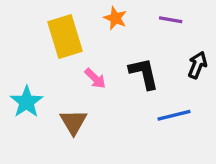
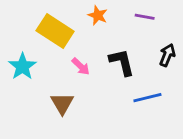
yellow rectangle: (65, 37) -> (55, 31), turned -40
cyan star: (27, 102) -> (22, 66), moved

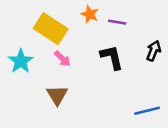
purple line: (145, 17) -> (117, 22), moved
pink arrow: (81, 66) -> (62, 59), moved
blue line: (147, 98) -> (147, 111), moved

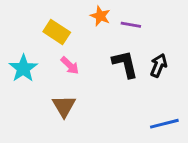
yellow rectangle: (51, 29) -> (57, 32), size x0.7
black arrow: (154, 51) -> (159, 65), moved

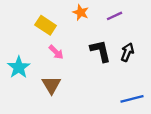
purple line: (131, 25) -> (114, 16), moved, turned -35
cyan star: (23, 68) -> (19, 67), moved

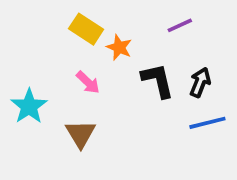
orange star: (81, 12) -> (119, 47), moved
yellow rectangle: (46, 25) -> (86, 29), moved
blue line: (132, 99) -> (207, 123), moved

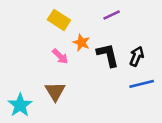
purple line: (180, 25) -> (112, 15), moved
orange star: (119, 47) -> (81, 43), moved
cyan star: (29, 106) -> (20, 105), moved

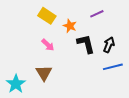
purple line: (112, 15) -> (97, 14), moved
orange star: (81, 43) -> (70, 26), moved

